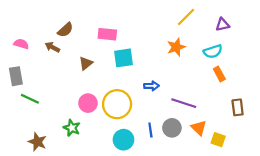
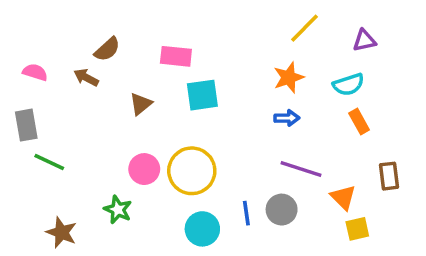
blue arrow: (151, 86) -> (287, 118), moved
orange triangle: (199, 128) -> (343, 197), moved
yellow square: (218, 140) -> (357, 229), turned -32

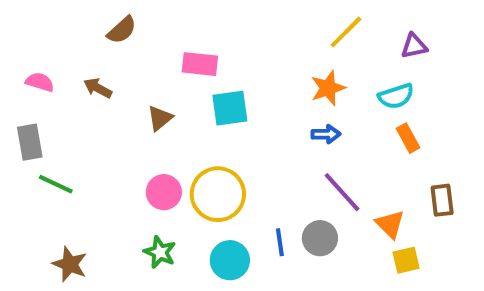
brown semicircle: (107, 49) -> (122, 30), moved
purple line: (301, 169) -> (342, 192), turned 30
green star: (118, 210) -> (160, 252), moved

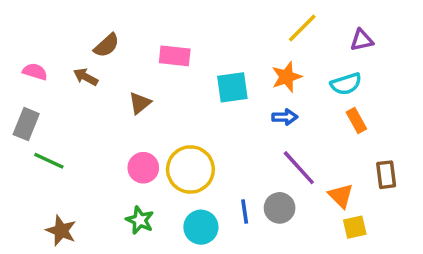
brown semicircle: (122, 30) -> (107, 45), moved
cyan square: (230, 108) -> (232, 87), moved
gray rectangle: (30, 142) -> (26, 124), turned 32

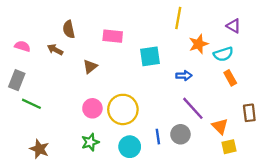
yellow line: (302, 28) -> (178, 18), moved, turned -35
purple triangle: (362, 40) -> (234, 26), turned 42
brown semicircle: (107, 45) -> (69, 29), turned 120
orange star: (287, 77) -> (199, 44), moved
green star: (140, 220) -> (90, 142), turned 30

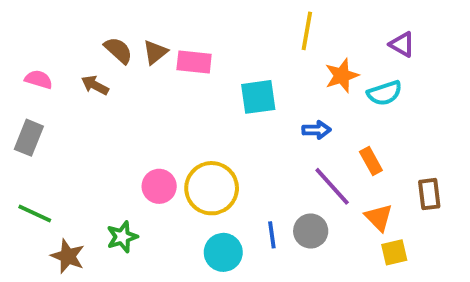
brown semicircle: (69, 29) -> (118, 50), turned 144
brown triangle: (90, 67) -> (155, 52), moved
orange rectangle: (230, 78) -> (371, 161), moved
green line: (31, 104) -> (35, 214), moved
green star: (90, 142) -> (122, 237), moved

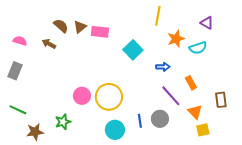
cyan square: (258, 97) -> (133, 50), turned -36
brown star: (68, 256) -> (35, 132), turned -30

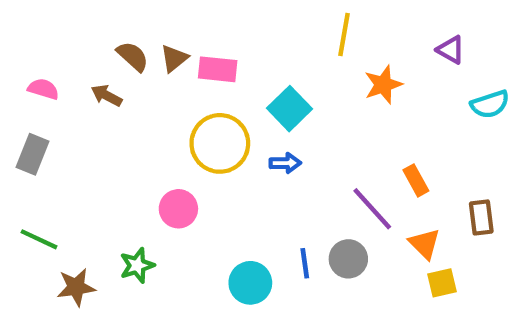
cyan semicircle: (198, 48) -> (490, 104), moved
blue arrow: (163, 67) -> (285, 163), moved
yellow circle: (109, 97) -> (220, 143), moved

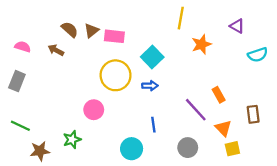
gray circle: (348, 259) -> (188, 148), moved
blue line: (305, 263) -> (153, 125), moved

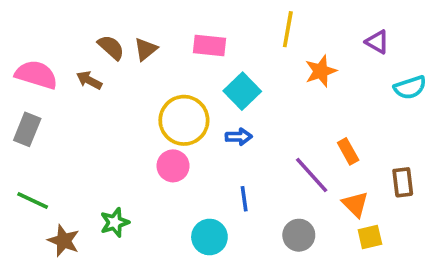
pink rectangle: (114, 36) -> (209, 46), moved
pink semicircle: (23, 47) -> (36, 75), size x1.6
pink circle: (94, 110) -> (173, 166), moved
brown star: (40, 151) -> (64, 241), turned 30

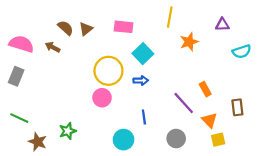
purple triangle: (377, 42) -> (222, 25), turned -32

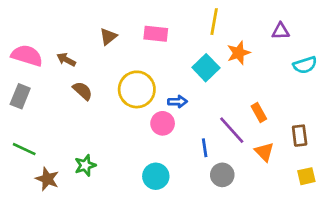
brown semicircle: (65, 28) -> (83, 91), moved
cyan square: (143, 54) -> (206, 68), moved
pink circle: (102, 98) -> (163, 123), moved
blue line: (144, 117) -> (205, 148), moved
yellow square: (218, 140) -> (306, 176), moved

